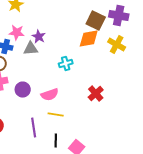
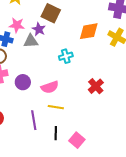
brown square: (96, 20) -> (51, 13), moved

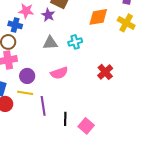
gray triangle: (31, 41) -> (50, 43), moved
purple circle: (23, 82) -> (27, 76), moved
yellow line: (56, 107) -> (25, 93), moved

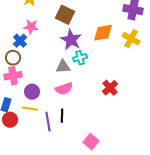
purple star: (48, 15) -> (71, 40), moved, size x1.5
blue cross: (15, 25) -> (20, 41), turned 32
gray triangle: (50, 43) -> (63, 67), moved
black line: (65, 119) -> (62, 116), moved

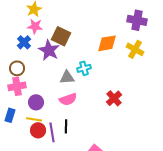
brown square: (65, 15) -> (61, 36), moved
pink star: (31, 27) -> (35, 26), moved
purple star: (71, 40) -> (49, 50), moved
blue cross: (20, 41) -> (24, 42), moved
red circle: (10, 120) -> (38, 130), moved

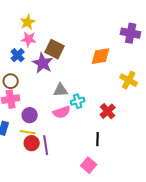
yellow cross: (135, 49) -> (129, 80), moved
cyan cross: (84, 68) -> (78, 101), moved
black line: (66, 126) -> (98, 139), moved

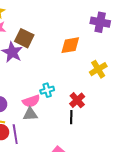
yellow cross: (129, 80) -> (98, 69), turned 30
gray triangle: (61, 90) -> (30, 114), moved
black line: (98, 139) -> (71, 117), moved

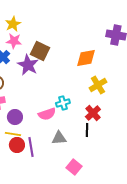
yellow cross: (98, 69) -> (98, 85), moved
gray triangle: (30, 114) -> (59, 138), moved

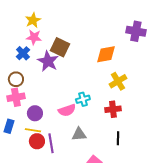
red cross: (93, 113) -> (113, 109), turned 35
black line: (87, 130) -> (118, 138), moved

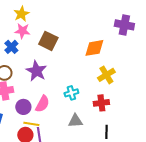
purple star: (48, 61) -> (36, 71), moved
pink semicircle: (67, 110) -> (42, 104), moved, turned -42
yellow line: (33, 130) -> (31, 124), moved
gray triangle: (79, 134) -> (75, 121), moved

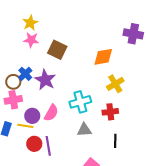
blue cross: (11, 47) -> (25, 74), moved
cyan cross: (71, 93) -> (80, 102), size x1.5
yellow line: (31, 124) -> (25, 126), moved

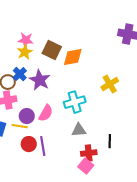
yellow star: (30, 23) -> (25, 52), moved
orange diamond: (103, 57) -> (73, 57), moved
red cross: (110, 112) -> (89, 153), moved

